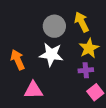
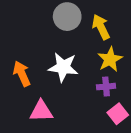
gray circle: (54, 26) -> (67, 17), moved

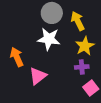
white star: (63, 67) -> (49, 39), moved
pink triangle: (41, 111) -> (38, 76), moved, turned -36

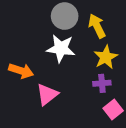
orange arrow: (17, 57) -> (21, 71), turned 132

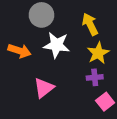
gray circle: (65, 16) -> (41, 15), moved
orange arrow: (21, 71) -> (20, 51), moved

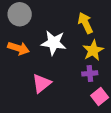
gray circle: (41, 15) -> (20, 14), moved

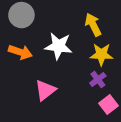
yellow star: (93, 50) -> (101, 54), turned 30
purple cross: (90, 73) -> (98, 79), turned -32

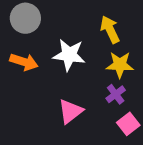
pink triangle: (45, 90) -> (70, 111), moved

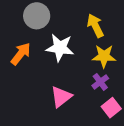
gray circle: (25, 18) -> (37, 16), moved
orange arrow: (24, 62) -> (21, 54), turned -70

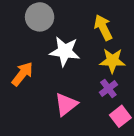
orange arrow: (21, 54) -> (22, 74), moved

